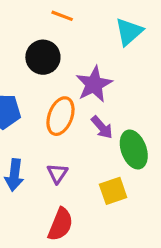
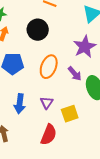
purple star: (94, 84) -> (85, 47), moved
yellow square: (113, 191) -> (70, 114), moved

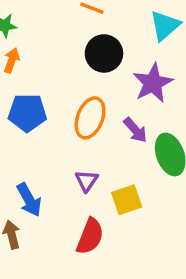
black circle: (38, 30) -> (104, 53), moved
blue arrow: (20, 104) -> (29, 200), moved, turned -36

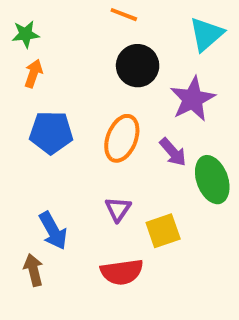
red semicircle: (90, 236) -> (122, 272), turned 60

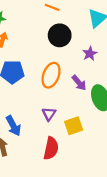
purple star: (193, 99) -> (90, 54), size x0.6
red semicircle: (122, 272) -> (51, 148), turned -70

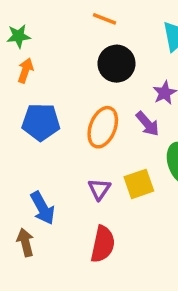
purple arrow: (79, 83) -> (147, 124), moved
yellow square: (74, 126) -> (139, 184), moved

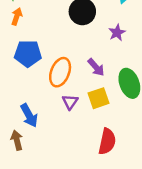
purple arrow: (147, 124) -> (96, 67), moved
orange ellipse: (103, 127) -> (60, 72), moved
red semicircle: (103, 244) -> (107, 141), moved

